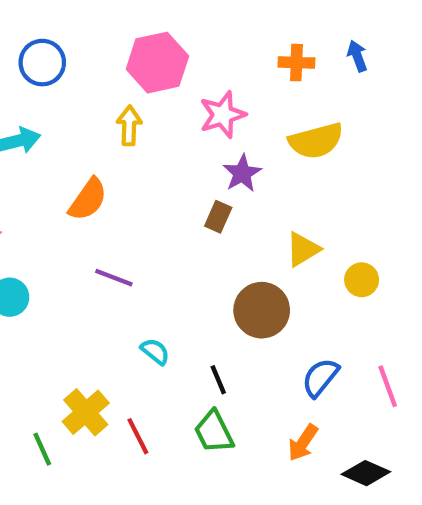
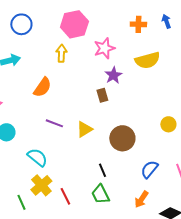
brown rectangle: (218, 217) -> (102, 95), turned -40
yellow triangle: (303, 249) -> (84, 129), moved
cyan semicircle: (155, 351) -> (37, 157), moved, size x1.5

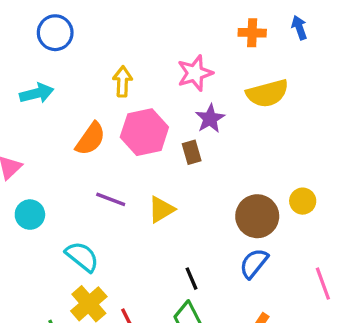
pink hexagon: (74, 24) -> (144, 132), moved
brown circle: (122, 138) -> (257, 216), moved
blue semicircle: (149, 169) -> (254, 263), moved

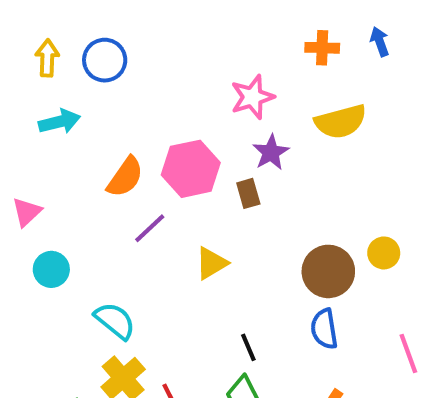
blue circle: (55, 33) -> (105, 60), moved
yellow arrow: (123, 82) -> (47, 58), moved
purple line: (111, 199) -> (150, 228), moved, turned -64
blue semicircle: (254, 263) -> (324, 329), turned -48

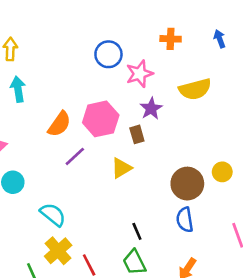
orange cross: (322, 48) -> (171, 39), moved
blue circle: (105, 60) -> (108, 54), moved
cyan arrow: (60, 122) -> (18, 89), turned -85
yellow triangle: (211, 263) -> (121, 168), moved

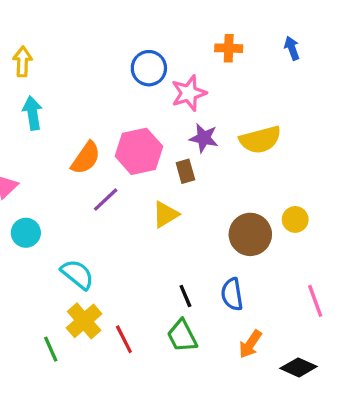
yellow semicircle: (195, 89) -> (260, 140), moved
purple star: (151, 109) -> (204, 138), turned -30
blue semicircle: (185, 220) -> (232, 294), moved

